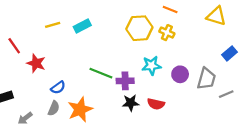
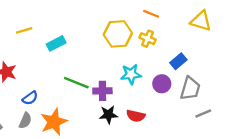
cyan rectangle: (82, 26) -> (56, 43), moved
blue rectangle: (229, 53) -> (178, 61), moved
gray line: (226, 94) -> (203, 113), moved

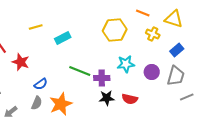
yellow triangle: (201, 21) -> (174, 19), moved
yellow cross: (148, 39) -> (153, 34), moved
blue rectangle: (178, 61) -> (177, 50), moved

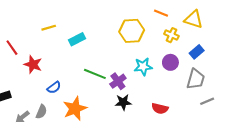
purple circle: (152, 72) -> (170, 62), moved
purple cross: (102, 78) -> (118, 81), turned -35
red semicircle: (130, 99) -> (160, 109), moved
gray semicircle: (37, 103) -> (41, 112), moved

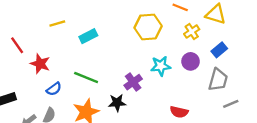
yellow cross: (171, 35) -> (192, 32), turned 32
green line: (95, 74) -> (86, 77), moved
blue semicircle: (54, 88) -> (54, 89), moved
black star: (123, 102) -> (117, 103), moved

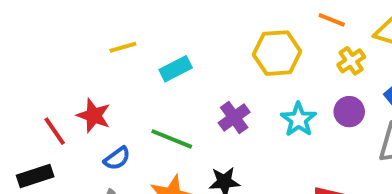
red line: (17, 45) -> (55, 131), moved
cyan star: (161, 66) -> (298, 119), turned -30
purple cross: (133, 82) -> (234, 117), moved

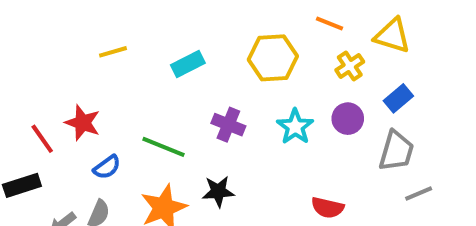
cyan rectangle: (176, 69) -> (188, 64), moved
purple cross: (234, 117) -> (228, 125), turned -32

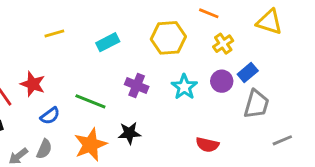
yellow triangle: (392, 36) -> (269, 22), moved
blue rectangle: (398, 98) -> (248, 73), moved
gray line: (419, 193) -> (282, 140), moved

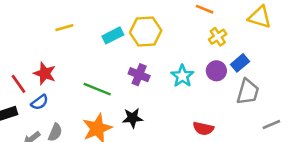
yellow hexagon: (168, 38) -> (146, 31), moved
blue semicircle: (50, 116) -> (39, 102), moved

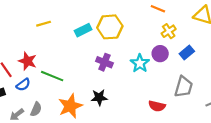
purple circle: (216, 71) -> (160, 54), moved
green line: (97, 89) -> (52, 76), moved
gray trapezoid: (248, 92) -> (184, 87), moved

